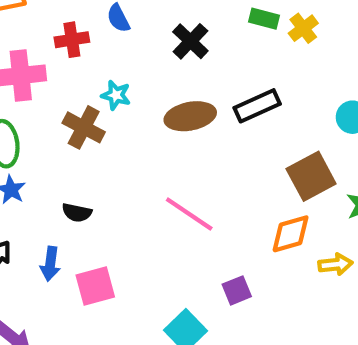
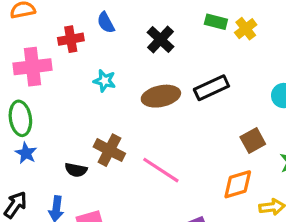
brown cross: (84, 127) -> (109, 150), moved
brown square: (311, 176) -> (253, 141), size x0.7

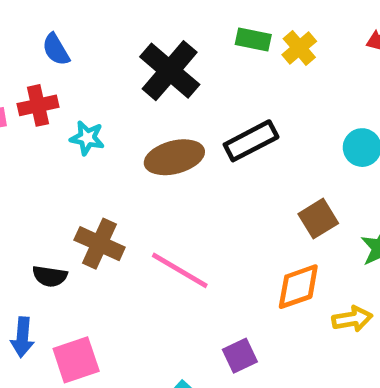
blue semicircle: (106, 23) -> (56, 49), moved
red cross: (71, 39) -> (38, 105), moved
black cross: (161, 39) -> (170, 71), size x1.4

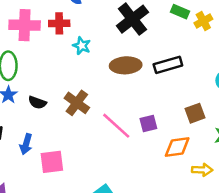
black semicircle: (50, 276) -> (37, 103), moved
purple square: (240, 356) -> (148, 123), moved

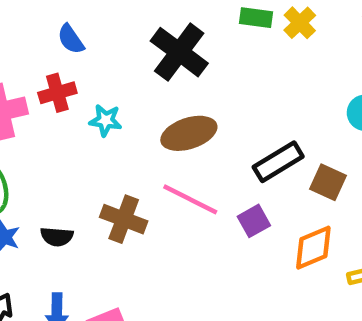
black rectangle: (168, 65) -> (278, 162), moved
brown square: (195, 113) -> (328, 182), turned -30
pink line: (116, 126) -> (190, 199), moved

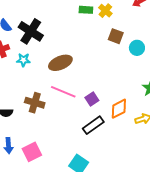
black cross: (179, 52) -> (31, 31), moved
black rectangle: (278, 162) -> (93, 125), moved
brown square: (328, 182) -> (116, 36), moved

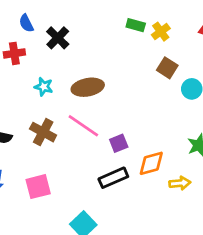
black cross: (31, 31) -> (58, 38), size x0.7
cyan star: (23, 60) -> (44, 87), moved
pink square: (32, 152) -> (38, 187), moved

